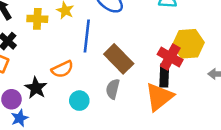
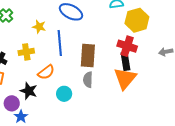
yellow cross: (37, 19) -> (26, 52), moved
yellow hexagon: (188, 44) -> (137, 20), moved
brown rectangle: (119, 59) -> (88, 56), turned 60

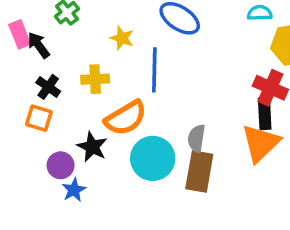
brown rectangle: (88, 56) -> (199, 171), moved
orange semicircle: (46, 72) -> (126, 118), size x1.4
cyan circle: (64, 94) -> (153, 158), size x1.6

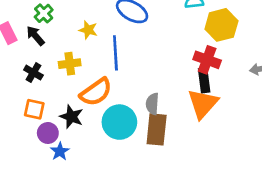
black arrow: (39, 45) -> (35, 36), moved
orange square: (39, 118) -> (34, 109), moved

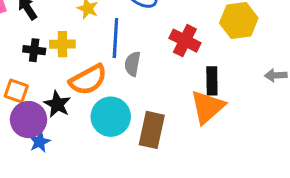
red cross: (207, 60) -> (185, 41), moved
black cross: (33, 73) -> (34, 50), moved, turned -30
gray semicircle: (152, 104) -> (132, 64), moved
purple circle: (48, 133) -> (29, 120), size x1.5

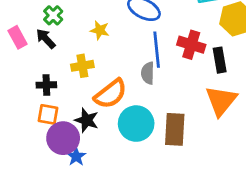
blue line: (115, 38) -> (157, 50), moved
black cross: (34, 50) -> (46, 85), moved
black rectangle: (212, 81) -> (220, 60), moved

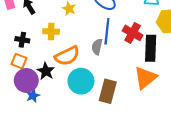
black rectangle: (220, 60) -> (151, 48), size x1.4

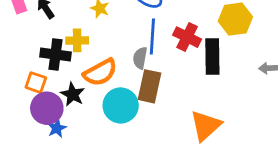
black cross: (22, 40) -> (55, 54), moved, size x1.5
orange triangle: (145, 78) -> (206, 126), moved
brown rectangle: (108, 91) -> (150, 86), moved

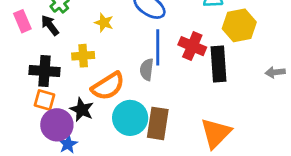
black cross: (55, 54) -> (44, 71), moved
brown rectangle: (150, 86) -> (158, 123), moved

